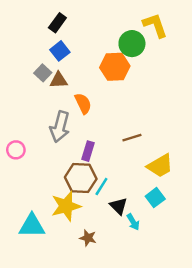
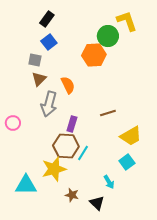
gray square: (43, 73) -> (35, 60), turned -32
brown triangle: (59, 80) -> (39, 79), moved, turned -42
black triangle: (119, 206) -> (97, 203), moved

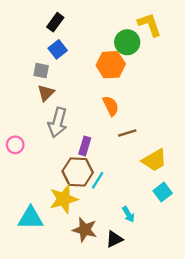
orange semicircle: (68, 85) -> (111, 106), moved
cyan square: (127, 162) -> (163, 192), moved
brown star: (72, 195) -> (85, 230), size x1.5
black triangle: (97, 203) -> (114, 239), turned 49

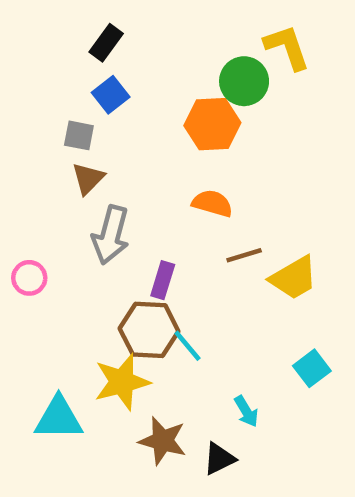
orange semicircle: (111, 106) -> (212, 203), turned -48
yellow trapezoid: (154, 160) -> (294, 278), moved
cyan line: (98, 180) -> (188, 346), turned -72

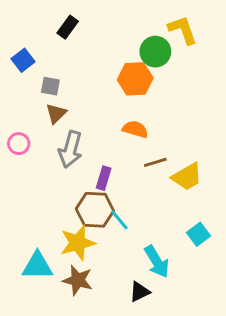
blue square: (111, 95) -> (23, 60), moved
pink circle: (29, 278) -> (19, 144), moved
cyan arrow: (246, 411) -> (157, 262), size x1.6
brown star: (163, 441) -> (78, 280), moved

